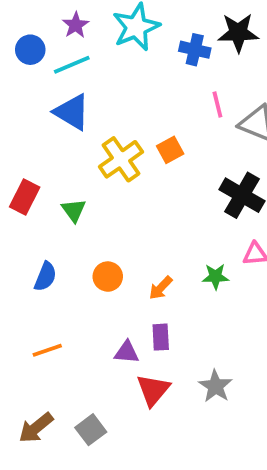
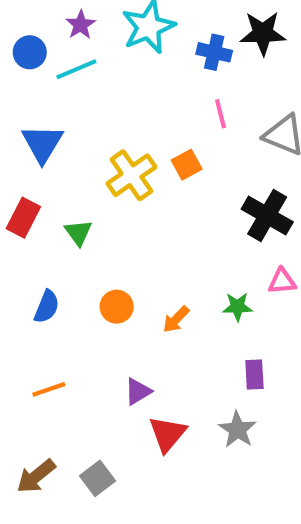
pink line: (217, 104) -> (220, 114), moved
blue triangle: (72, 112) -> (42, 143), moved, turned 30
purple rectangle: (161, 337) -> (254, 374), moved
purple triangle: (127, 352) -> (138, 391), turned -36

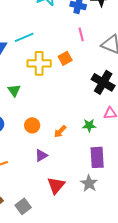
cyan line: (76, 69) -> (24, 37), moved
yellow cross: (131, 175) -> (39, 63), turned 35
purple rectangle: (254, 374) -> (97, 157), size x1.5
purple triangle: (138, 391) -> (41, 155), moved

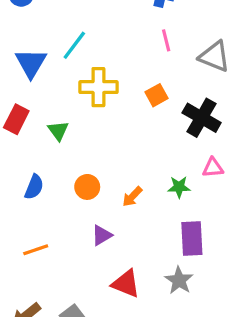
cyan line: (24, 37) -> (74, 45), turned -30
orange square: (65, 58) -> (156, 95), moved
red triangle: (56, 185) -> (126, 284), turned -48

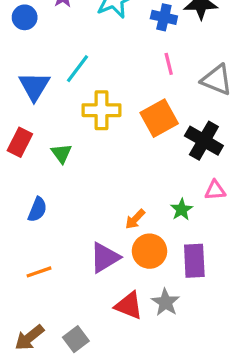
orange square: (156, 95) -> (159, 118), size x1.6
orange circle: (87, 187) -> (150, 251), moved, size x1.4
green star: (179, 187) -> (182, 209), turned -30
purple triangle: (102, 235) -> (105, 258), size x1.5
gray star: (179, 280) -> (166, 302), moved

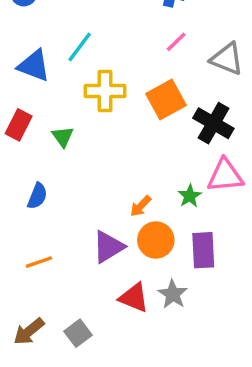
pink line: (169, 64) -> (176, 42), turned 60
blue triangle: (34, 86) -> (34, 66), turned -40
pink triangle: (215, 190) -> (225, 176), size x1.6

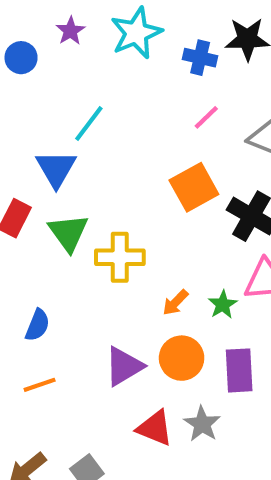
blue triangle: (34, 66) -> (56, 169), moved, turned 39
yellow cross: (105, 91) -> (120, 257), moved
green triangle: (63, 137) -> (68, 233), size x1.5
blue semicircle: (37, 196) -> (37, 325), moved
orange arrow: (141, 206) -> (175, 303), moved

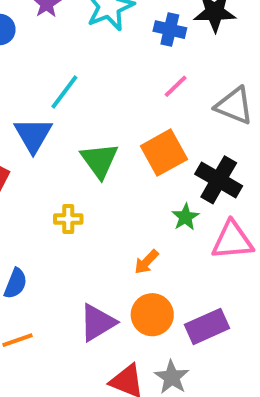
green triangle: (68, 233) -> (99, 160), moved
yellow cross: (120, 257) -> (68, 219), moved, size x0.6
green star: (223, 305) -> (185, 217), moved
purple rectangle: (239, 370) -> (207, 326), turned 69

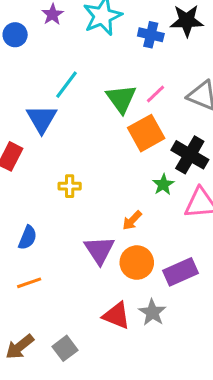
pink line: (176, 86) -> (155, 94), moved
green triangle: (99, 160) -> (121, 99), moved
purple triangle: (98, 323) -> (99, 250), moved, turned -32

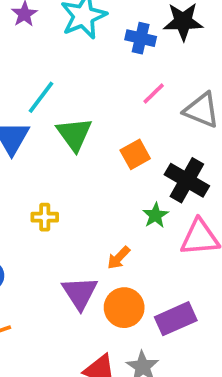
pink line: (155, 94) -> (154, 93), moved
green triangle: (121, 99) -> (74, 134), moved
orange square: (146, 133) -> (135, 154), size x0.7

